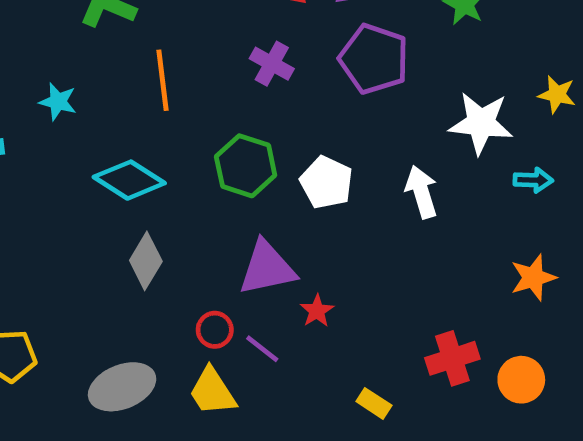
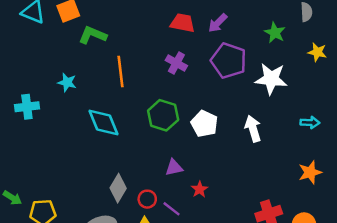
yellow star: (557, 95) -> (317, 52), moved
white star: (481, 123) -> (271, 79), moved
cyan diamond: (129, 180) -> (104, 123), turned 36
gray diamond: (146, 261) -> (118, 188), moved
purple triangle: (267, 268) -> (174, 167), size x0.6

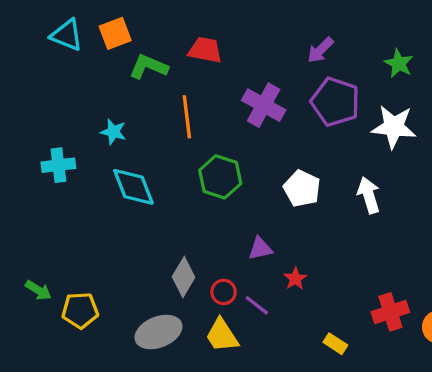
red trapezoid: (182, 23) -> (205, 50), moved
purple cross: (176, 63) -> (264, 105), size x1.4
green hexagon: (163, 115) -> (220, 177), moved
cyan diamond: (104, 123) -> (133, 187), moved

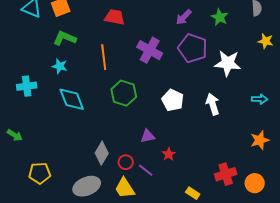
green star: (399, 63) -> (220, 17), moved
green L-shape: (148, 67) -> (65, 38), moved
green arrow: (38, 290) -> (15, 135), moved

